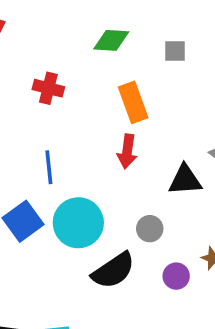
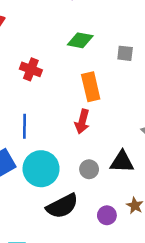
black triangle: (185, 180) -> (122, 162), moved
gray circle: (150, 229) -> (89, 169), moved

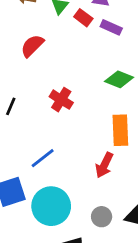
blue line: (25, 126) -> (43, 158), turned 40

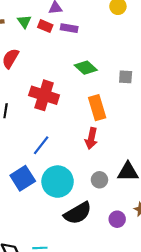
green diamond: (119, 79) -> (86, 68), turned 35
red cross: (61, 100) -> (44, 95), size x1.5

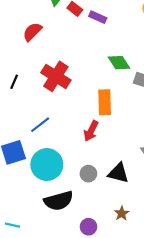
green diamond: (86, 68) -> (119, 63), moved
purple circle: (117, 219) -> (88, 227), moved

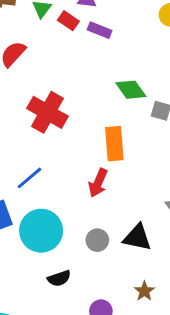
black semicircle: (59, 201) -> (59, 278), size x0.6

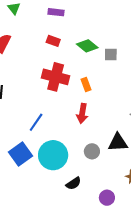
red rectangle: (68, 21) -> (53, 41), moved
red cross: (47, 112) -> (56, 77), moved
orange rectangle: (114, 144) -> (86, 85), size x0.6

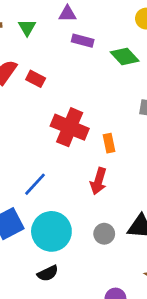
red rectangle: (53, 41) -> (36, 79), moved
green diamond: (87, 46) -> (125, 57), moved
black semicircle: (73, 183) -> (48, 273), moved

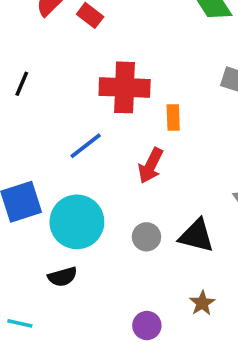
red cross: (70, 127) -> (125, 87), turned -30
blue line: (35, 184) -> (86, 146), moved

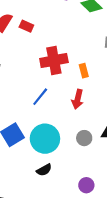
purple circle: (147, 326) -> (86, 185), moved

